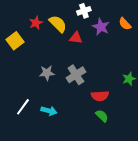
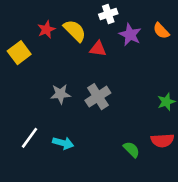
red semicircle: (100, 96) -> (162, 140), moved

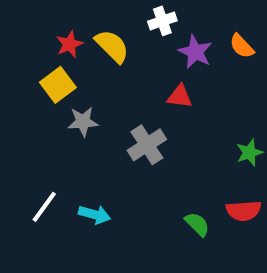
red triangle: (98, 49) -> (180, 96), moved
yellow square: (19, 53) -> (58, 85), moved
gray star: (60, 94) -> (83, 122), moved

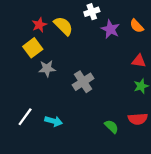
red triangle: (180, 96) -> (139, 61), moved

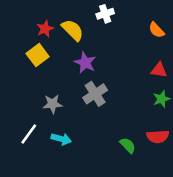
purple star: (110, 29) -> (85, 63), moved
gray star: (47, 69) -> (53, 104), moved

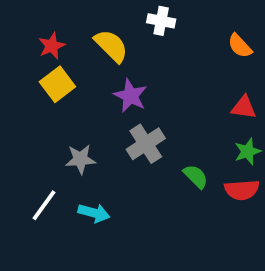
white cross: (105, 14) -> (161, 21), turned 30
red star: (45, 29) -> (52, 46), moved
red semicircle: (158, 136) -> (242, 190), moved
green semicircle: (128, 145) -> (196, 176), moved

